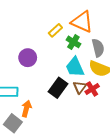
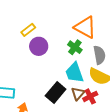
yellow rectangle: (55, 30) -> (28, 30), moved
purple circle: (28, 58) -> (39, 46), moved

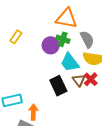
purple circle: (39, 46) -> (51, 45), moved
black rectangle: (56, 93) -> (58, 86), turned -48

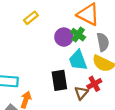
brown triangle: (79, 80) -> (81, 93), moved

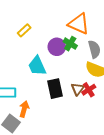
cyan trapezoid: (78, 60) -> (37, 66), moved
brown triangle: (81, 93) -> (77, 89), moved

